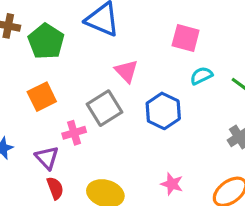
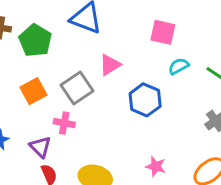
pink triangle: (126, 71) -> (110, 65), turned 45
gray square: (105, 108) -> (77, 88), moved
pink cross: (74, 133) -> (64, 123), turned 30

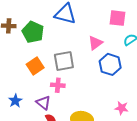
pink triangle: (110, 65) -> (95, 43), moved
gray square: (77, 88) -> (64, 61), turned 30

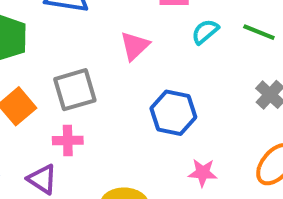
blue hexagon: (110, 64) -> (173, 113), moved

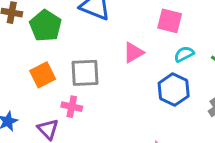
blue hexagon: (173, 113) -> (174, 90), moved

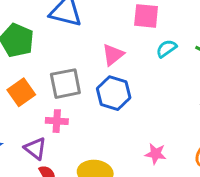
blue hexagon: (174, 90) -> (114, 93), moved

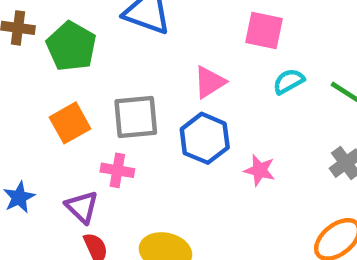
pink star: (156, 154) -> (260, 170), moved

